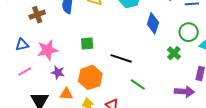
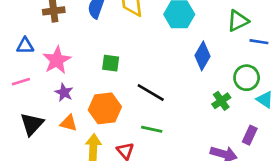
pink star: (47, 50) -> (57, 60), turned -30
green line: (138, 84) -> (152, 129), moved, turned -35

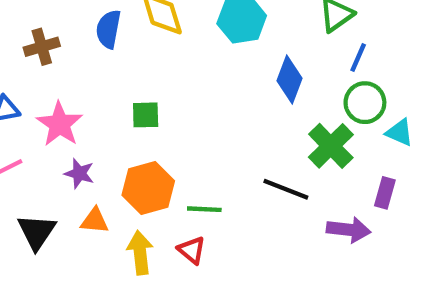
blue line: (259, 42) -> (358, 57), moved, turned -66
black line: (151, 93) -> (286, 189), moved
green cross: (221, 101) -> (331, 146), size x1.5
green line: (152, 129) -> (204, 209), moved

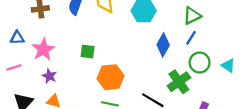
blue line: (358, 57) -> (191, 38), moved
cyan triangle: (400, 132) -> (228, 66), moved
orange hexagon: (148, 188) -> (111, 77), moved

